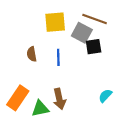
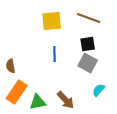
gray square: (82, 33) -> (88, 63), moved
brown semicircle: (32, 54) -> (11, 66), moved
brown arrow: (59, 99) -> (66, 100), moved, turned -30

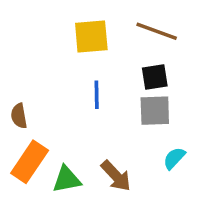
gray square: (88, 63) -> (155, 111), turned -30

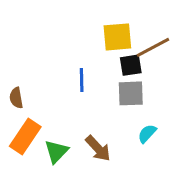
brown line: (157, 31) -> (153, 47), moved, turned -48
yellow square: (91, 36) -> (117, 37), moved
green triangle: (67, 179) -> (56, 151), turned -35

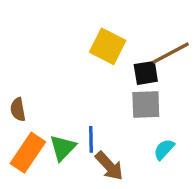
yellow square: (117, 37) -> (108, 46), moved, turned 32
blue line: (82, 80) -> (91, 139), moved
green triangle: (56, 151) -> (63, 148), moved

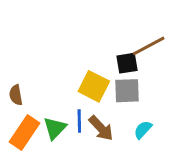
yellow square: (108, 46) -> (94, 86), moved
brown arrow: (109, 166) -> (101, 128), moved

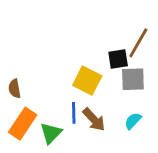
brown line: (149, 46) -> (138, 43), turned -32
gray square: (127, 91) -> (133, 79), moved
green triangle: (55, 128) -> (51, 133), moved

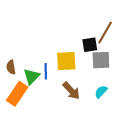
yellow square: (87, 81) -> (66, 61), turned -30
blue line: (74, 113) -> (46, 71), moved
green triangle: (51, 133) -> (31, 76), moved

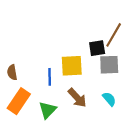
green triangle: (31, 76) -> (47, 110), moved
cyan semicircle: (101, 92) -> (109, 99), turned 96

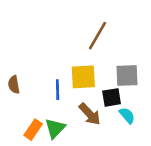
brown line: (114, 35) -> (97, 36), moved
black square: (97, 48) -> (112, 97), moved
orange rectangle: (19, 101) -> (33, 130), moved, size x0.7

